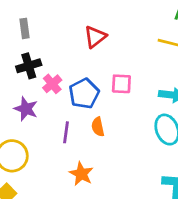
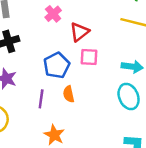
red triangle: (95, 37) -> (79, 32), moved
pink cross: (52, 84) -> (53, 14), moved

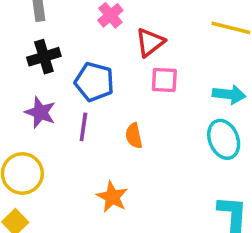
blue pentagon: (57, 65) -> (94, 82), moved, turned -30
purple line: (41, 99) -> (83, 127), moved

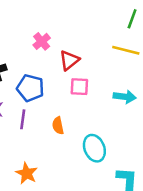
cyan ellipse: (224, 139) -> (94, 148), moved
orange star: (112, 197) -> (27, 173), moved

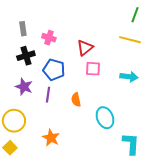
pink cross: (42, 41) -> (49, 38), moved, turned -32

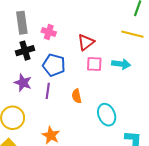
gray rectangle: (23, 29) -> (22, 23), size x1.5
cyan arrow: (129, 77) -> (121, 64), moved

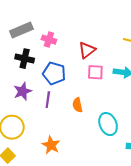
gray rectangle: (22, 23) -> (21, 30), turned 75
black cross: (25, 51) -> (25, 59), turned 30
purple star: (23, 83) -> (23, 91), turned 30

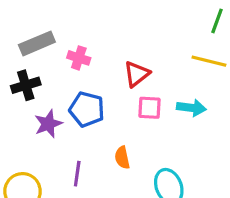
black cross: (25, 59) -> (26, 85), moved, turned -30
purple star: (23, 91) -> (48, 124), moved
purple line: (48, 100) -> (77, 174), moved

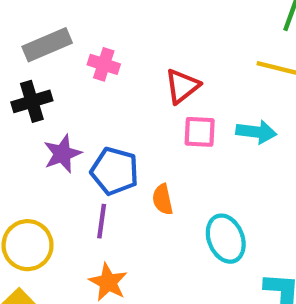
blue pentagon: (87, 109) -> (115, 171), moved

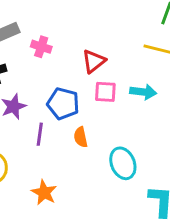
blue pentagon: (115, 171) -> (63, 104), moved
purple line: (102, 221) -> (40, 134), moved

